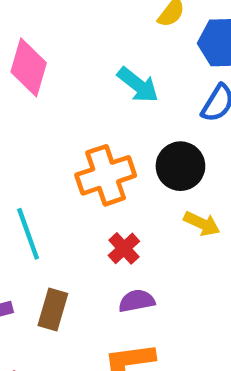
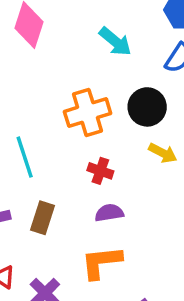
red cross: (124, 248) -> (100, 171), turned -30

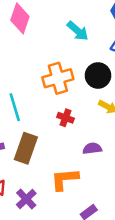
purple semicircle: (109, 213) -> (92, 148), moved
brown rectangle: (43, 218) -> (26, 148), size x1.4

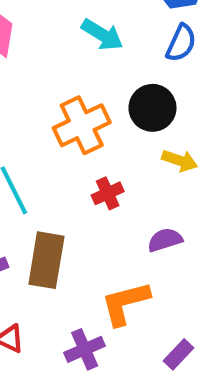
red cross: (65, 118) -> (108, 193), turned -35
purple cross: (26, 199) -> (85, 349), moved, turned 30

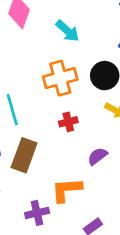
cyan arrow: (102, 35) -> (67, 31), moved
purple semicircle: (165, 240) -> (97, 156), turned -30

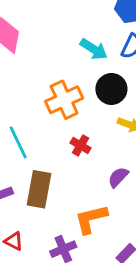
cyan arrow: (67, 31) -> (94, 49), moved
red cross: (68, 122) -> (81, 145), turned -36

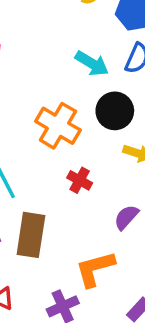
orange cross: (64, 100) -> (58, 126), turned -33

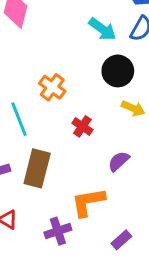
orange cross: (58, 126) -> (52, 87), moved, size x0.7

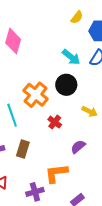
black circle: (118, 71) -> (66, 85), moved
orange cross: (52, 87) -> (36, 95), size x1.4
brown rectangle: (37, 168) -> (23, 149), size x0.7

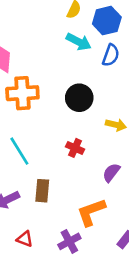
cyan arrow: (71, 57) -> (79, 42), moved
orange cross: (36, 95) -> (22, 93), moved, turned -30

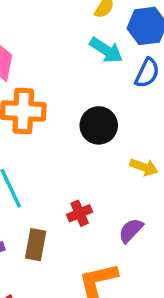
red cross: (75, 148) -> (80, 213), moved, turned 36

